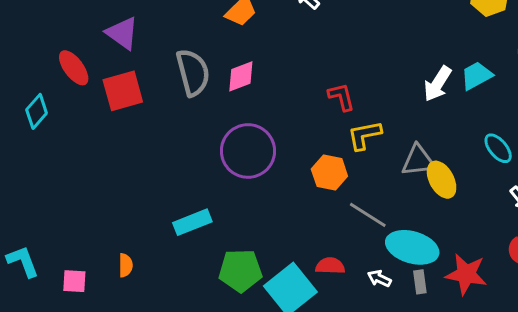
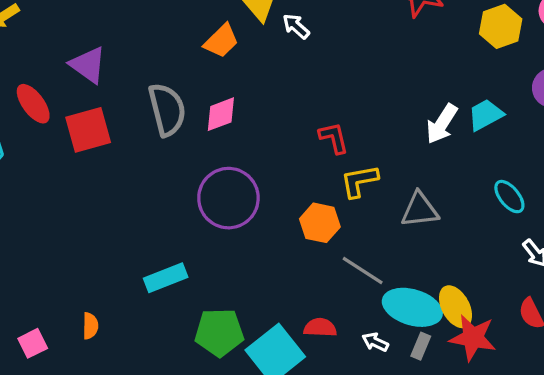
yellow ellipse: (442, 180) -> (456, 307), moved
pink square: (74, 281) -> (33, 343), turned -30
gray rectangle: (420, 282) -> (421, 346), turned 30

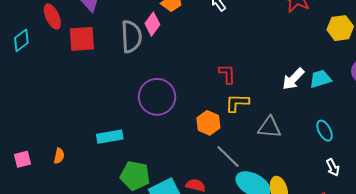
pink diamond: (221, 114) -> (152, 24), moved, turned -45

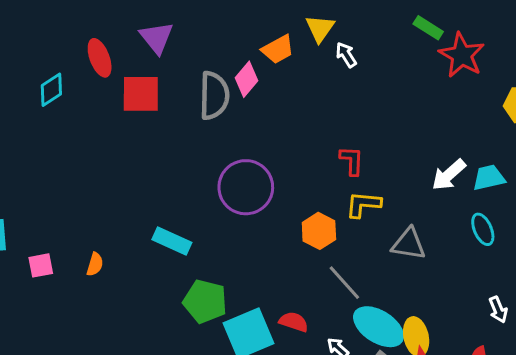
cyan ellipse: (325, 131) -> (483, 229), moved
cyan rectangle: (110, 137) -> (172, 241), turned 30

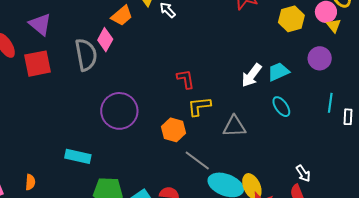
white arrow: (498, 310) -> (303, 173), moved

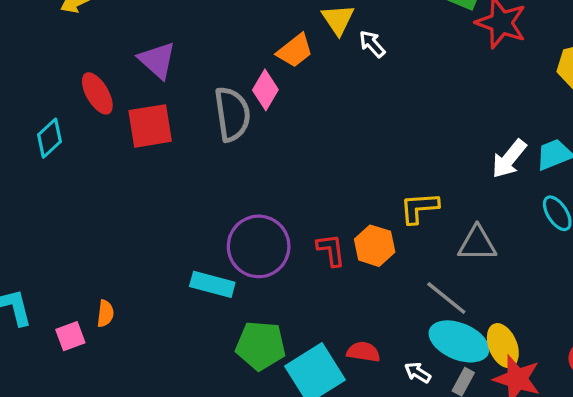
red L-shape: (186, 79) -> (331, 250), moved
purple circle: (119, 111) -> (259, 246), moved
gray line: (197, 161) -> (446, 298), moved
orange semicircle: (30, 182) -> (105, 314), moved

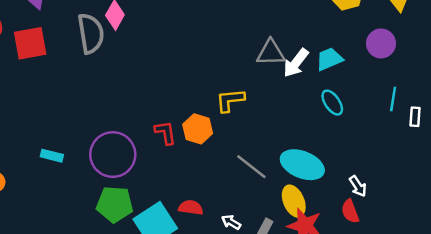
gray triangle: (477, 244) -> (271, 53), moved
purple circle: (259, 246) -> (113, 155), moved
cyan rectangle: (212, 284) -> (52, 156), moved, size x0.7
cyan ellipse: (459, 341) -> (302, 165), moved

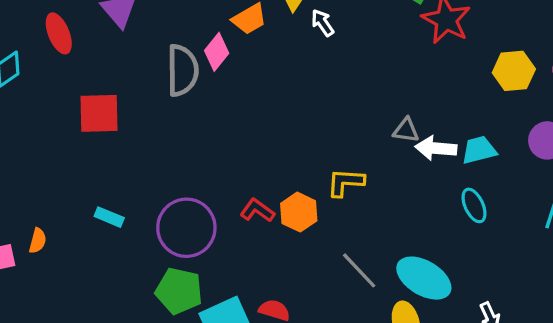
red square: (30, 43) -> (99, 113), moved
gray triangle: (271, 53) -> (406, 130), size x0.7
white arrow: (296, 63) -> (436, 148), turned 48
red L-shape: (165, 133) -> (257, 210), turned -55

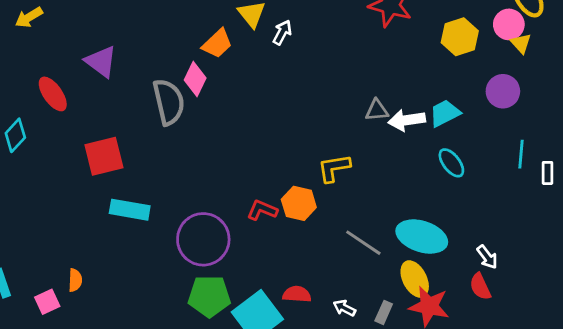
white arrow: (323, 23) -> (282, 32), turned 75
cyan rectangle: (109, 217) -> (130, 210), moved, size x1.5

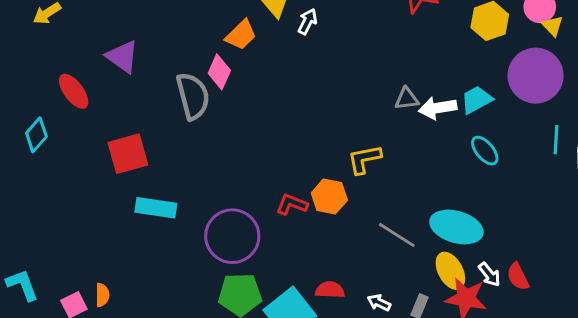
purple circle: (503, 91) -> (536, 76), size x1.6
white arrow: (487, 257) -> (489, 274), moved
orange semicircle: (75, 280) -> (102, 295), moved

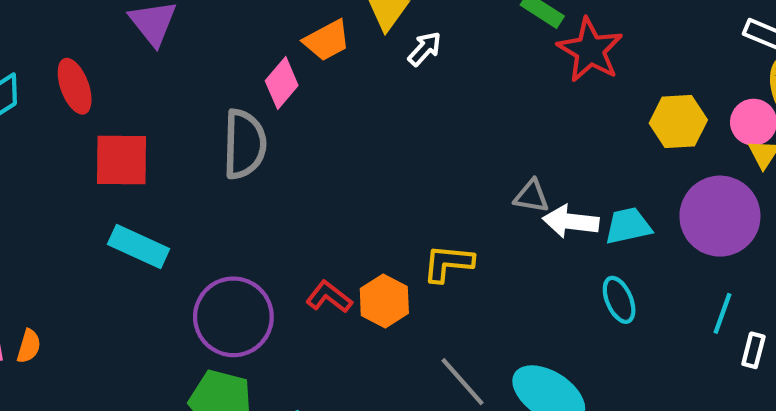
red ellipse: (74, 91) -> (75, 86), moved
gray semicircle: (193, 96) -> (244, 144), moved

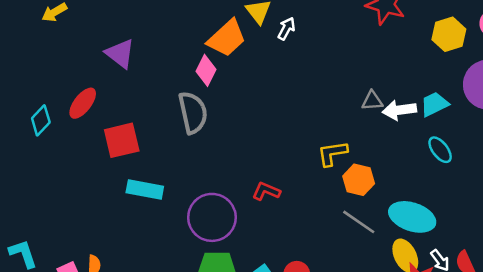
orange trapezoid: (327, 40) -> (227, 38), size x1.4
red ellipse: (75, 86) -> (83, 103), turned 72
orange hexagon: (384, 301) -> (359, 180), moved

